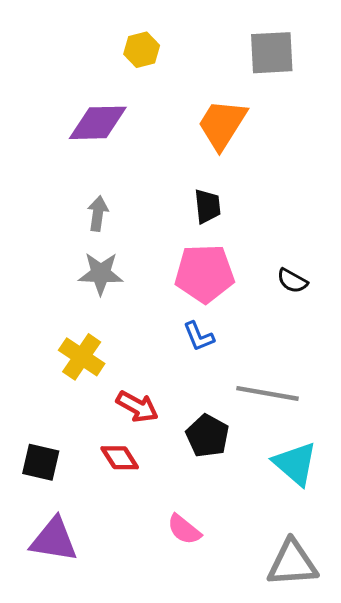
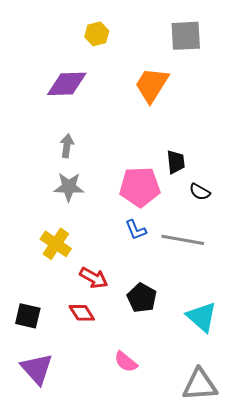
black trapezoid: (207, 206) -> (176, 162), moved
gray line: (267, 393) -> (183, 240), moved
purple triangle: (54, 540) -> (37, 369), turned 39

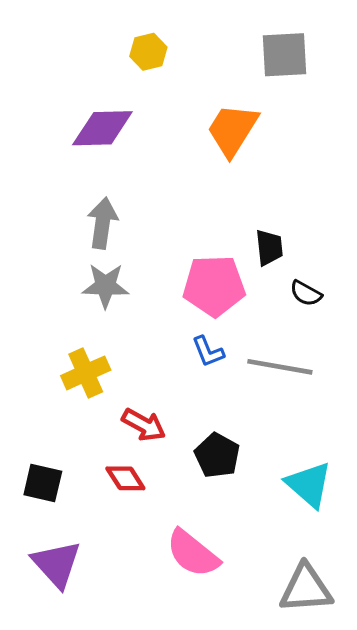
gray arrow: (67, 146) -> (102, 223), size x1.4
yellow cross: (56, 244) -> (86, 373), turned 32
pink semicircle: (126, 362) -> (193, 553), size x1.5

